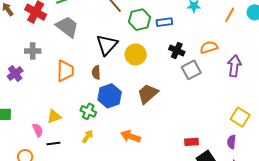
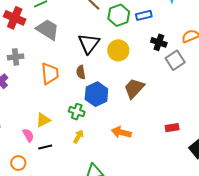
red rectangle: (191, 142) -> (172, 128), moved

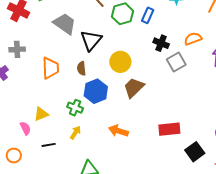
blue rectangle: (144, 15) -> (148, 15), turned -56
gray trapezoid: (48, 30) -> (65, 24), moved
yellow circle: (118, 50) -> (120, 62), moved
red rectangle: (172, 128) -> (169, 129), size x1.5
black line: (45, 147) -> (49, 145), moved

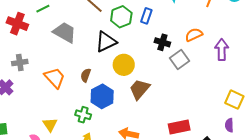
black triangle: (91, 40) -> (106, 42), moved, turned 30
orange trapezoid: (50, 68) -> (55, 78), turned -35
brown semicircle: (81, 68) -> (86, 75), turned 32
yellow triangle: (41, 114) -> (50, 125), turned -35

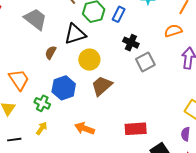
orange semicircle: (194, 35) -> (173, 31), moved
brown semicircle: (86, 75) -> (51, 53), moved
orange trapezoid: (55, 78) -> (19, 80), moved

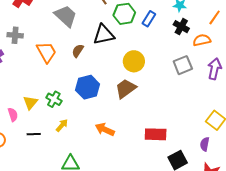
black cross: (131, 43) -> (181, 27), moved
yellow circle: (89, 60) -> (134, 61), moved
gray square: (145, 62) -> (183, 65), moved
orange trapezoid: (19, 80) -> (46, 52), moved
green cross: (42, 103) -> (54, 99), moved

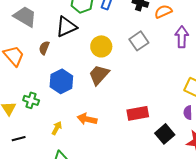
gray square: (183, 65) -> (139, 41), moved
yellow arrow: (62, 125) -> (57, 128), moved

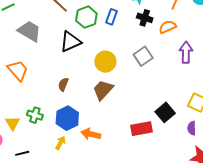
brown semicircle: (44, 48) -> (63, 84), moved
blue hexagon: (61, 81) -> (67, 118), moved
black square: (165, 134) -> (165, 112), moved

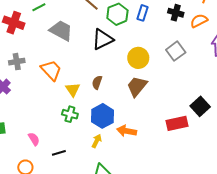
yellow triangle: (13, 123) -> (73, 90), moved

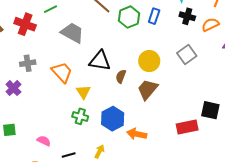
black triangle: (103, 39) -> (100, 61), moved, turned 35
brown semicircle: (97, 82) -> (121, 76), moved
black square: (200, 106) -> (210, 110), turned -36
pink semicircle: (34, 139) -> (44, 141), turned -32
yellow arrow: (97, 141) -> (99, 151), moved

